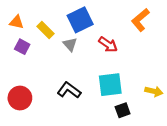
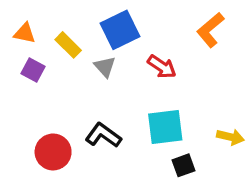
red circle: (20, 98) -> (53, 152), moved

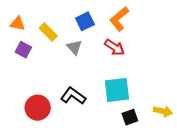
blue square: (120, 30) -> (85, 21), size x0.7
orange L-shape: (210, 30) -> (119, 19), moved
yellow arrow: (230, 137) -> (163, 111), moved

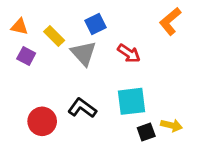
orange L-shape: (119, 19) -> (170, 21), moved
gray triangle: (74, 47) -> (83, 53), size x1.5
yellow arrow: (163, 111) -> (172, 125), moved

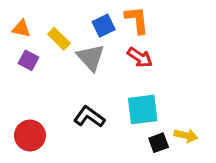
orange L-shape: (170, 21) -> (137, 20), moved, turned 124
red circle: (42, 121) -> (30, 135), moved

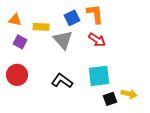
yellow rectangle: (59, 39) -> (41, 27), turned -42
red circle: (30, 135) -> (17, 75), moved

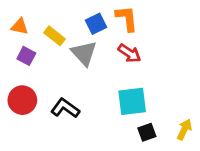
yellow rectangle: (41, 27) -> (54, 36), turned 35
black L-shape: (62, 81) -> (65, 108), moved
yellow arrow: (129, 94) -> (184, 130), moved, turned -77

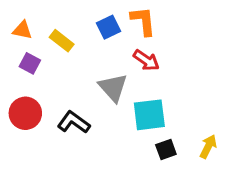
gray triangle: (84, 53) -> (113, 88), moved

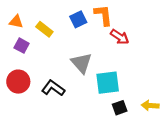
red arrow: (146, 60) -> (120, 37), moved
yellow arrow: (208, 147) -> (150, 105), turned -112

